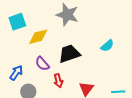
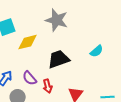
purple semicircle: (42, 64) -> (30, 78), moved

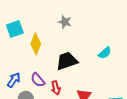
gray star: (57, 20) -> (65, 22), size x0.6
yellow diamond: (28, 42) -> (36, 44), turned -55

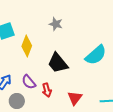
cyan semicircle: (105, 53) -> (96, 55), size x1.6
black trapezoid: (67, 61) -> (58, 63), turned -110

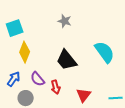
yellow diamond: (27, 46) -> (25, 52), moved
cyan semicircle: (96, 55) -> (105, 52), turned -85

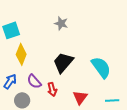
cyan semicircle: (105, 52) -> (101, 67), moved
black trapezoid: (67, 60) -> (63, 62), turned 80

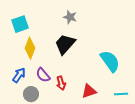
black trapezoid: (63, 62) -> (65, 44), moved
red triangle: (80, 97) -> (89, 91), turned 35

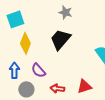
blue arrow: (19, 75) -> (14, 70), turned -35
red arrow: (61, 83) -> (57, 88), moved, turned 112

